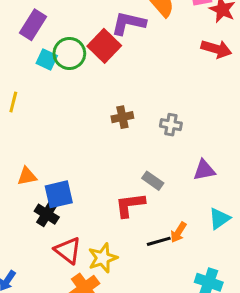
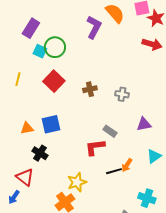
purple L-shape: (128, 23) -> (94, 27), turned 105
red square: (104, 46) -> (54, 81), moved
blue square: (59, 194) -> (51, 124), moved
red triangle: (68, 250) -> (25, 177), moved

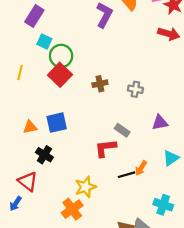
green circle: (55, 47) -> (61, 56), moved

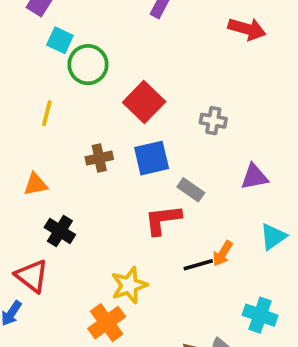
red arrow: (169, 34) -> (247, 29), moved
yellow line: (20, 73) -> (47, 113), moved
red square: (60, 75) -> (144, 102), moved
brown cross: (100, 84) -> (99, 158), moved
blue square: (57, 123) -> (152, 158), moved

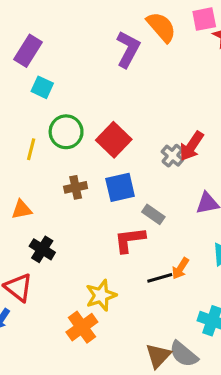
red arrow: (247, 29) -> (192, 146), moved, turned 108
green circle: (88, 65) -> (66, 132), moved
gray cross: (213, 121) -> (172, 156), turned 30

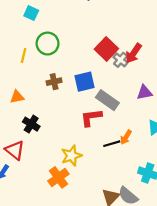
red square: (114, 140) -> (106, 49), moved
gray rectangle: (153, 214) -> (107, 100), size x1.5

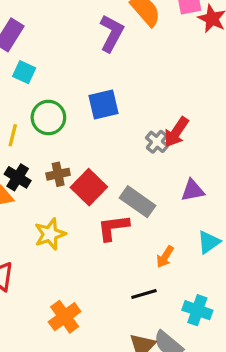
red square: (106, 49) -> (89, 187), moved
blue square: (85, 82) -> (103, 105), moved
black cross: (31, 124) -> (18, 177), moved
black line: (112, 144) -> (144, 294), moved
yellow star: (71, 156) -> (50, 234), moved

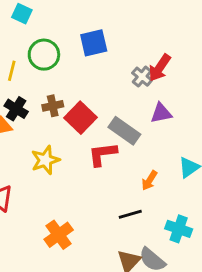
purple triangle: (193, 190) -> (161, 113), moved

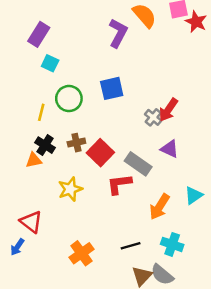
purple triangle: (161, 113) -> (170, 149), turned 36
orange arrow: (149, 181) -> (160, 207), size x1.5
black line: (130, 214) -> (131, 246), moved
cyan cross: (179, 229) -> (172, 244), moved

